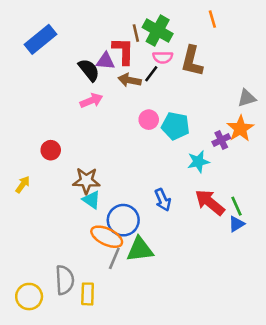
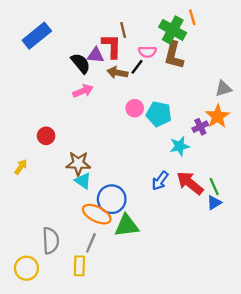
green cross: (158, 31) -> (173, 30), moved
blue arrow: (163, 200) -> (160, 181), moved, turned 60
gray line: (114, 258) -> (91, 243), moved
gray semicircle: (65, 280) -> (51, 241), moved

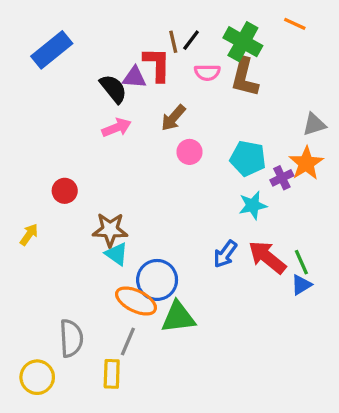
orange line: (192, 17) -> (295, 24), moved, turned -49
black line: (137, 67) -> (191, 40), moved
brown arrow: (117, 73) -> (173, 118), moved, turned -60
cyan pentagon: (159, 114) -> (248, 158), moved

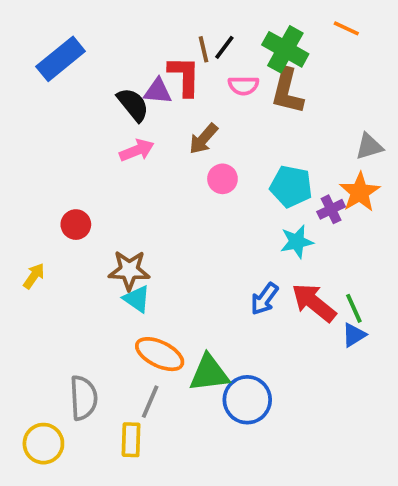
blue circle: (157, 280) -> (247, 400), moved

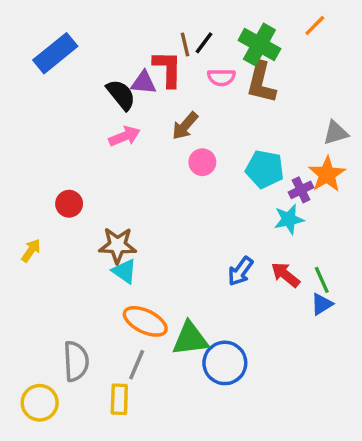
orange line: (346, 28) -> (315, 25), turned -70
cyan star: (297, 242) -> (289, 219), moved
red arrow: (314, 303) -> (285, 275), size x0.7

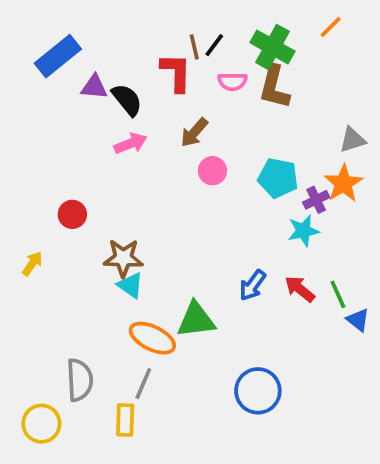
purple triangle: (143, 83) -> (94, 87), moved
blue triangle: (322, 304) -> (358, 320), moved, turned -50
green triangle: (190, 339) -> (196, 320), moved
blue circle: (225, 363) -> (258, 391), moved

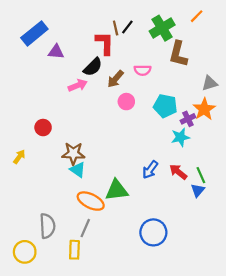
green cross: (272, 47) -> (162, 28), turned 30
pink semicircle: (232, 82) -> (143, 70), moved
brown L-shape: (274, 87) -> (178, 54), moved
black semicircle: (127, 100) -> (93, 67), moved, turned 84
blue triangle: (358, 320) -> (198, 190), moved, turned 32

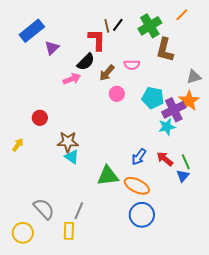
purple triangle: (56, 52) -> (52, 48), turned -49
purple cross: (188, 119) -> (174, 110), size x1.6
orange ellipse: (91, 201) -> (137, 186), moved
gray semicircle: (47, 226) -> (44, 209), turned -40

